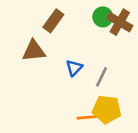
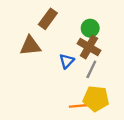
green circle: (103, 17) -> (90, 28), moved
brown cross: (120, 22) -> (89, 47), moved

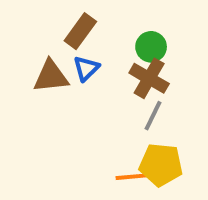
blue triangle: (67, 61) -> (86, 68), moved

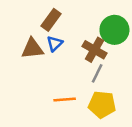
green circle: (151, 47) -> (114, 30), moved, size x1.5
orange line: (133, 177) -> (65, 100), moved

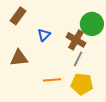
brown rectangle: (51, 20) -> (18, 16), moved
brown triangle: (32, 48) -> (19, 58), moved

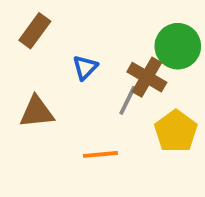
gray line: (78, 59) -> (128, 100), moved
yellow pentagon: (82, 84) -> (176, 131), moved, turned 30

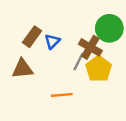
brown rectangle: (35, 31) -> (32, 37), moved
yellow pentagon: (176, 131) -> (99, 69), moved

